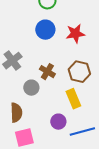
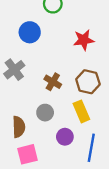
blue circle: (45, 30) -> (30, 32), moved
gray circle: (31, 88) -> (45, 113), moved
blue line: (82, 132) -> (91, 148), turned -65

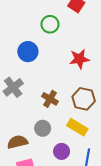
yellow rectangle: (81, 111) -> (77, 127), turned -36
brown semicircle: (19, 127) -> (17, 142), turned -102

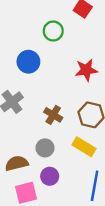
purple circle: (62, 151) -> (50, 176), moved

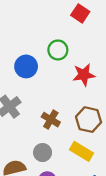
green circle: (53, 31) -> (58, 50), moved

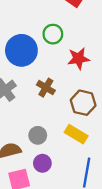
blue circle: (26, 66) -> (21, 50), size x1.4
brown cross: (51, 120) -> (46, 88), moved

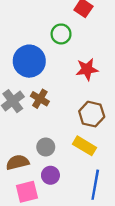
green circle: (53, 34) -> (61, 34), moved
brown cross: (46, 88) -> (40, 99), moved

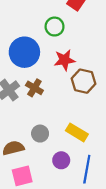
red star: (87, 69) -> (65, 60), moved
brown hexagon: (92, 114) -> (84, 81), moved
purple circle: (50, 175) -> (61, 160), moved

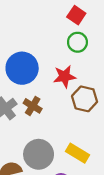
green circle: (55, 27) -> (77, 42), moved
gray circle: (40, 134) -> (39, 154), size x1.6

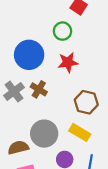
green circle: (77, 42) -> (62, 31), moved
brown hexagon: (85, 99) -> (86, 102), moved

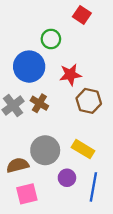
green circle: (62, 31) -> (51, 39), moved
brown hexagon: (86, 102) -> (89, 101), moved

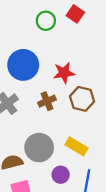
green circle: (51, 39) -> (46, 21), moved
brown cross: (39, 103) -> (47, 101), moved, turned 36

